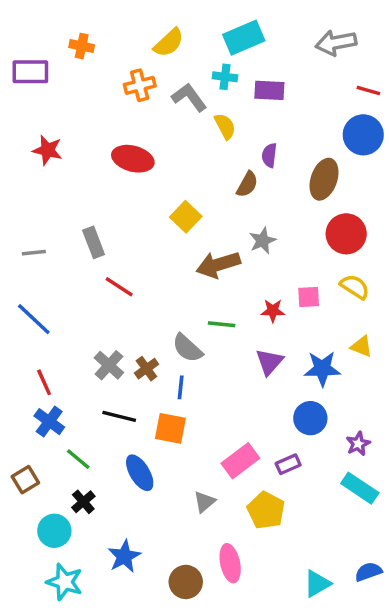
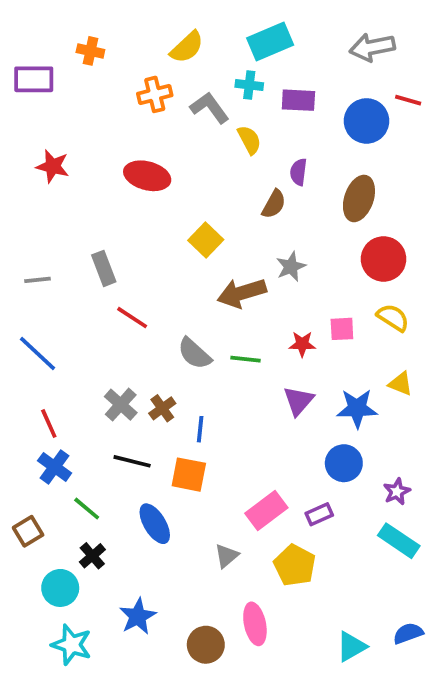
blue circle: (363, 135) -> (367, 121), moved
gray semicircle: (187, 348) -> (194, 354), moved

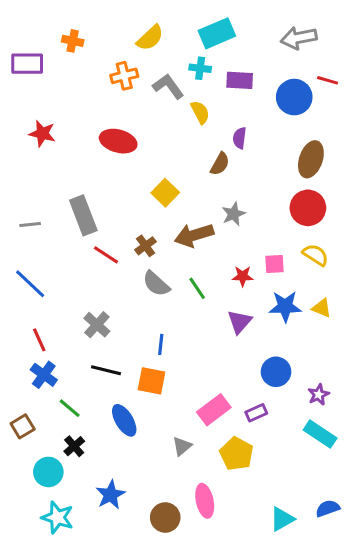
brown ellipse: (359, 198) -> (311, 159), moved
gray rectangle: (104, 268) -> (83, 215), size x1.4
green line: (246, 359) -> (197, 288), turned 50
brown cross: (162, 408) -> (145, 246), moved
blue star: (357, 408) -> (285, 307), moved

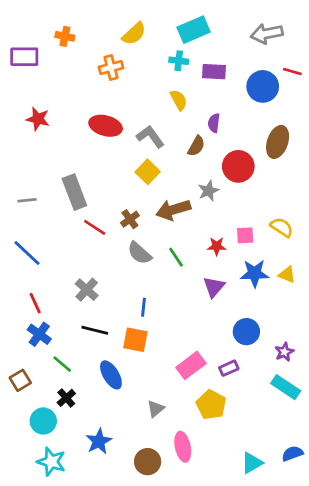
gray L-shape: (168, 86) -> (150, 137), moved
red circle: (308, 208) -> (238, 166), moved
gray triangle: (182, 446) -> (156, 409), moved

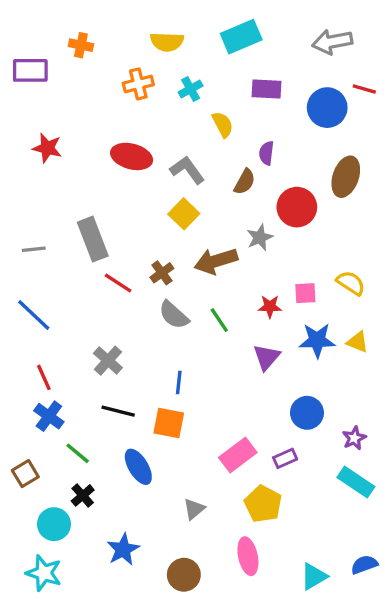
yellow semicircle: (134, 34) -> (167, 42), turned 45
cyan cross: (179, 61) -> (191, 89), moved, turned -36
pink ellipse: (183, 447) -> (248, 556), moved
cyan star: (51, 462) -> (44, 573), moved

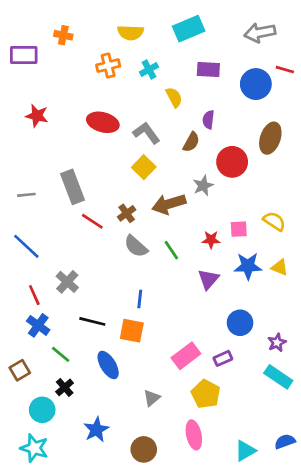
gray cross: (108, 361) -> (67, 282), moved

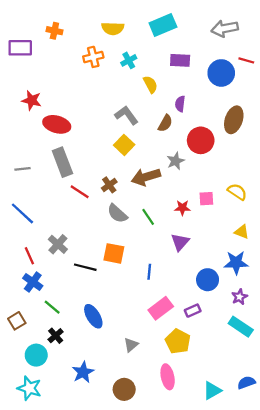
red ellipse: (103, 122) -> (57, 124), moved
blue star: (248, 266) -> (236, 263), moved
blue line: (140, 299) -> (149, 272), moved
black line: (92, 321) -> (85, 267), moved
orange square: (132, 331) -> (114, 253), moved

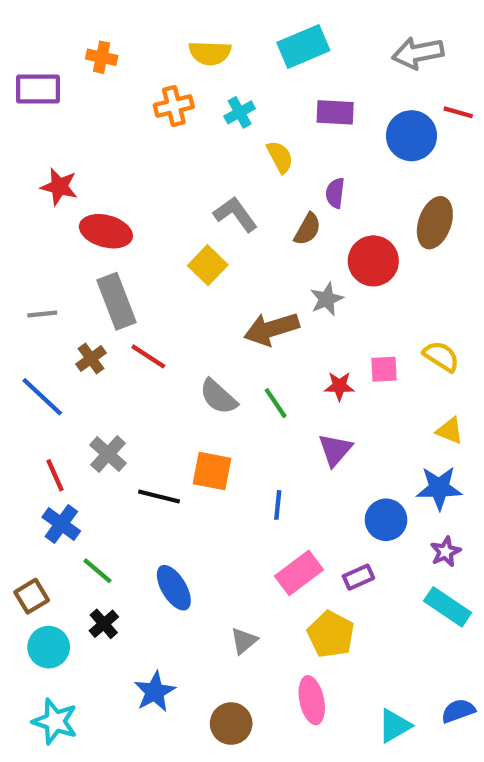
yellow square: (124, 145) -> (208, 265), moved
brown cross: (109, 185) -> (91, 359), moved
cyan circle: (36, 355) -> (49, 647), moved

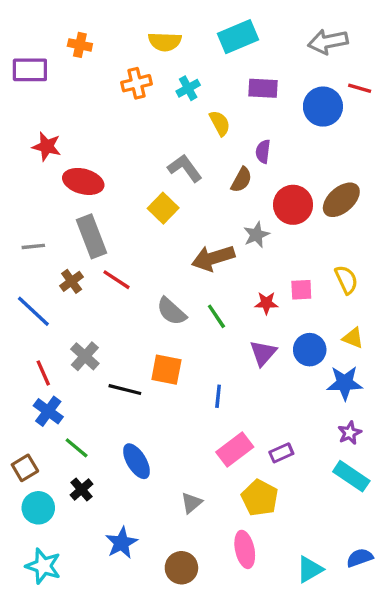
brown ellipse: (435, 223) -> (341, 200), moved, turned 30
yellow semicircle: (441, 356) -> (346, 280), turned 32
blue circle: (386, 520) -> (310, 350), moved

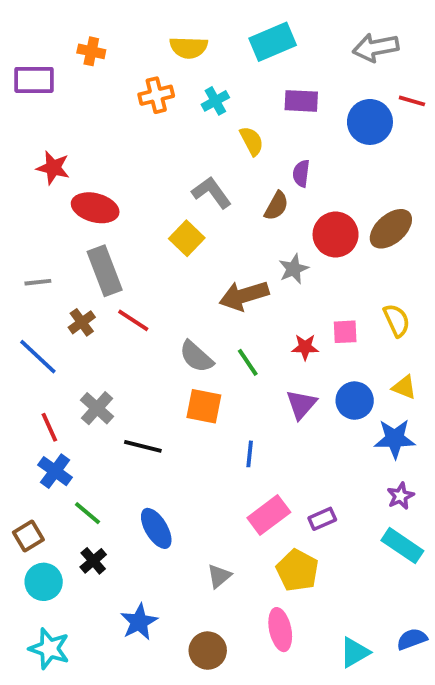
orange square: (166, 370) -> (204, 406), moved

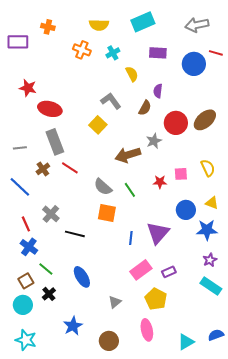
orange cross: (156, 95) -> (82, 50), turned 36
purple triangle: (301, 404) -> (158, 233), moved, size x1.4
brown square: (28, 536) -> (26, 281), moved

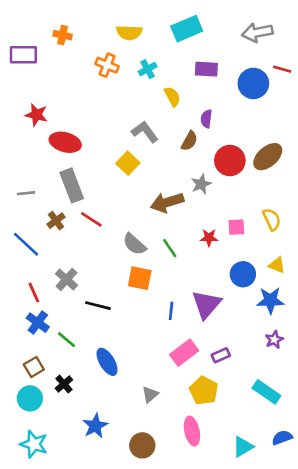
green line: (46, 269) -> (67, 340), moved
cyan rectangle: (211, 286) -> (266, 392), moved

